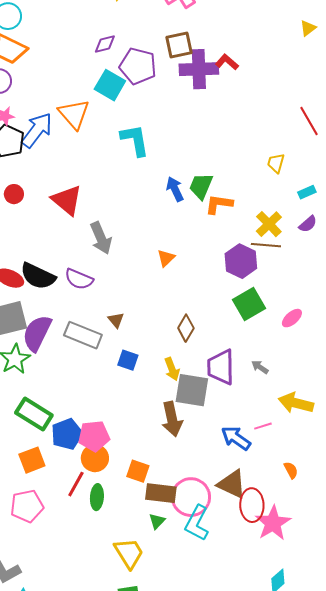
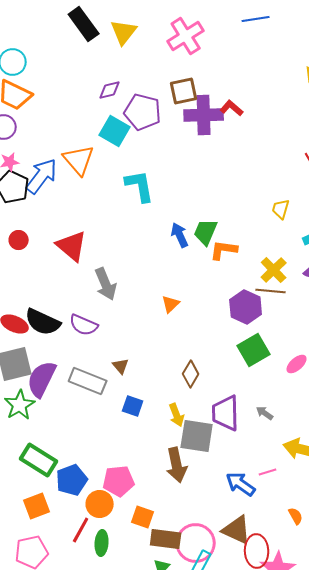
pink pentagon: (94, 436) -> (119, 481), moved

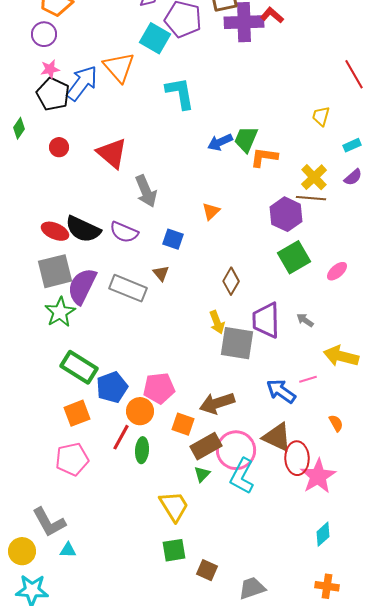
blue arrow: (180, 235) -> (220, 142), turned -90
blue square: (133, 406) -> (173, 239), moved
brown arrow: (177, 465) -> (217, 403), moved, turned 84
brown rectangle: (166, 539) -> (206, 446), turned -36

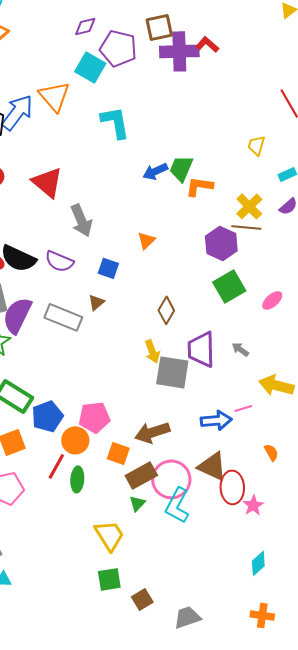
brown triangle: (161, 273) -> (96, 302), turned 30
blue arrow: (281, 391) -> (216, 420), turned 140
pink star: (318, 476) -> (253, 505), size x0.6
brown square: (207, 570) -> (142, 599), turned 35

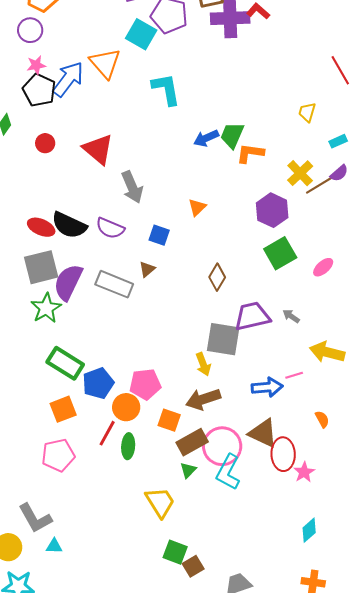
brown line: (246, 227) -> (319, 185), moved, turned -36
purple trapezoid: (201, 349) -> (252, 316), turned 78
yellow arrow: (152, 351) -> (203, 364), moved
green square: (109, 579) -> (175, 552), moved, turned 30

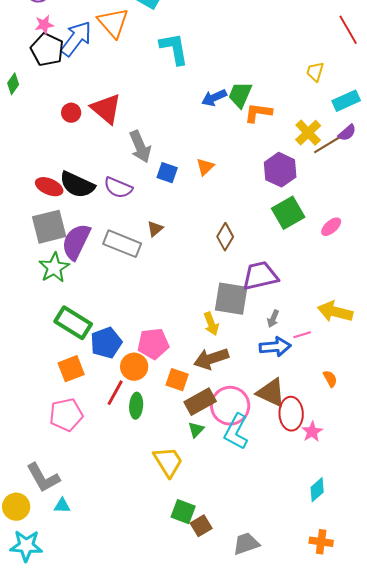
cyan rectangle: (338, 141) -> (346, 101), size x1.5
red circle: (45, 143) -> (71, 113), moved
blue square: (159, 235) -> (167, 173), moved
gray arrow: (291, 316) -> (273, 319), moved, turned -102

